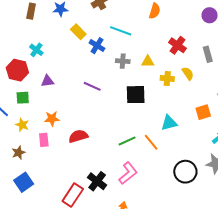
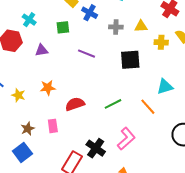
green square: (23, 98) -> (63, 27), moved
pink rectangle: (44, 140) -> (53, 126), moved
green line: (127, 141) -> (113, 104), moved
brown star: (18, 153) -> (28, 129), moved

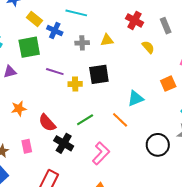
green square: (63, 27) -> (29, 47), size x1.6
yellow cross: (161, 42) -> (75, 84), moved
red semicircle: (75, 104) -> (47, 123), turned -108
black cross: (96, 148) -> (64, 143), moved

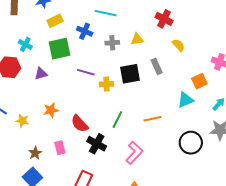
yellow rectangle: (34, 19) -> (55, 21), moved, turned -63
gray rectangle: (166, 26) -> (157, 66), moved
cyan triangle: (136, 98) -> (185, 100), moved
green line: (85, 120) -> (117, 120), turned -30
orange line: (120, 120) -> (152, 119), turned -54

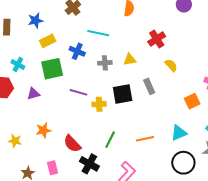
red cross: (164, 19) -> (157, 39), turned 30
cyan triangle: (185, 100) -> (179, 133), moved

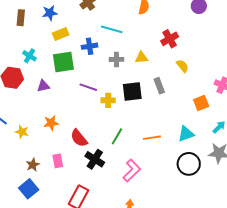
blue cross: (77, 51) -> (90, 46), turned -35

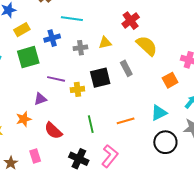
yellow semicircle: (182, 66) -> (147, 46), size x1.6
purple triangle: (43, 86) -> (40, 99), moved
green line: (117, 136) -> (91, 124), turned -36
black cross: (95, 159) -> (79, 159), moved

